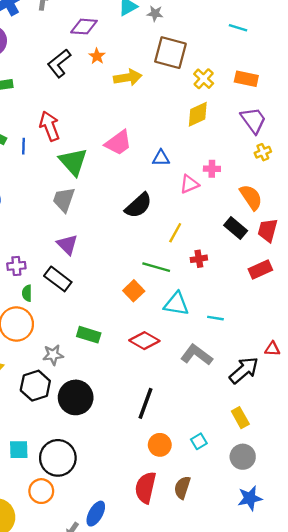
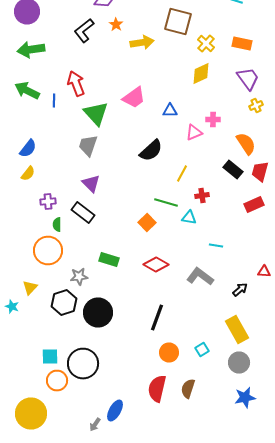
cyan triangle: (176, 304) -> (189, 218), moved, size x0.7
black arrow: (244, 370) -> (240, 290), size x0.6
yellow rectangle: (240, 418) -> (237, 330), size x1.5
orange circle: (41, 491) -> (57, 380), moved

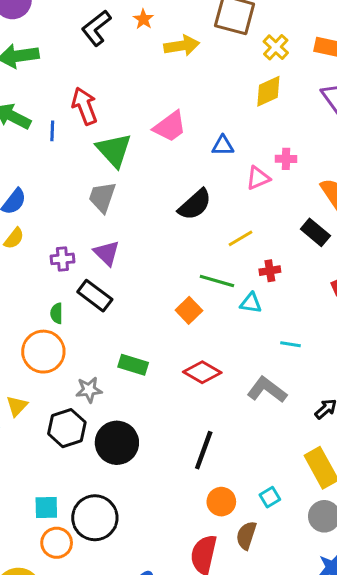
yellow line: (182, 174) -> (240, 238), turned 30
purple cross: (48, 202) -> (62, 259), moved
brown semicircle: (188, 388) -> (246, 535), moved

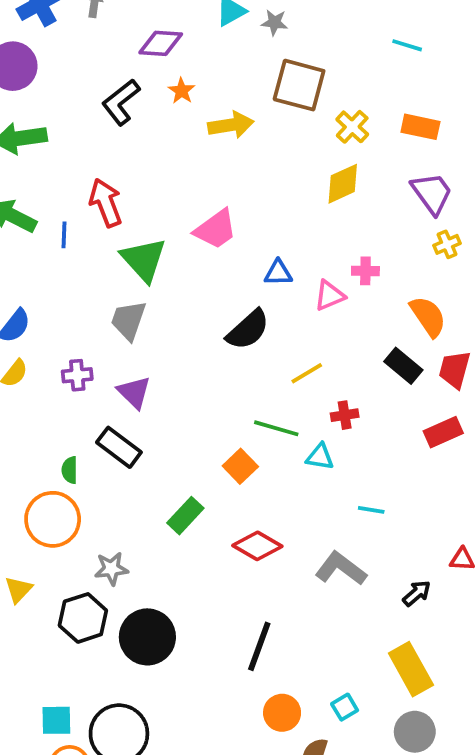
blue triangle: (223, 146) -> (278, 273), moved
purple cross: (62, 259) -> (77, 375), moved
green rectangle: (133, 365) -> (185, 516), moved, turned -64

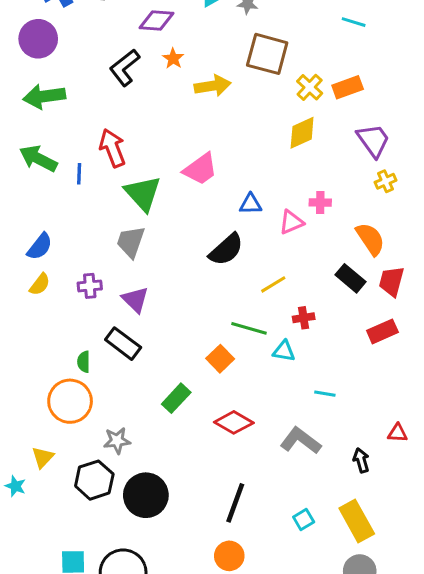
orange rectangle: (420, 127) -> (348, 87), moved, turned -32
black arrow: (417, 593) -> (361, 460), turned -65
cyan square: (345, 707) -> (304, 519), moved
orange circle: (282, 713) -> (229, 556), moved

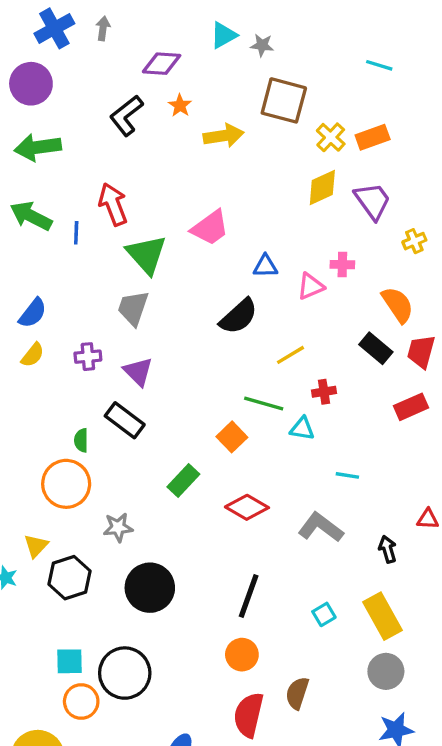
purple trapezoid: (373, 140) -> (373, 201), moved
black hexagon: (94, 480) -> (69, 578), moved

